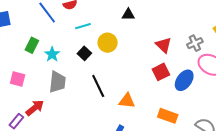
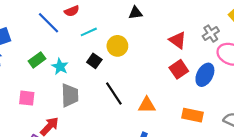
green rectangle: (32, 45) -> (37, 60), turned 35

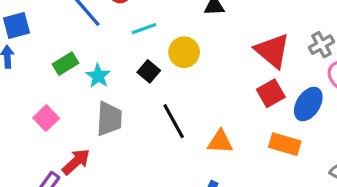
red triangle: (178, 40) -> (272, 51), size x1.4
pink square: (27, 98) -> (46, 118), turned 35
orange rectangle: (192, 115) -> (285, 144), moved

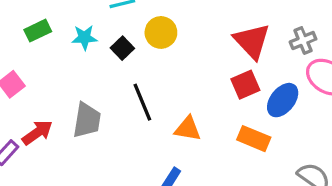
cyan star: (98, 76) -> (84, 38), moved, turned 30
gray trapezoid: (109, 119) -> (87, 120), moved

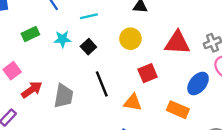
yellow circle: (161, 32) -> (130, 39), moved
red triangle: (252, 41) -> (177, 43), turned -44
red square: (245, 85) -> (148, 73), moved
red arrow: (37, 133) -> (32, 90), moved

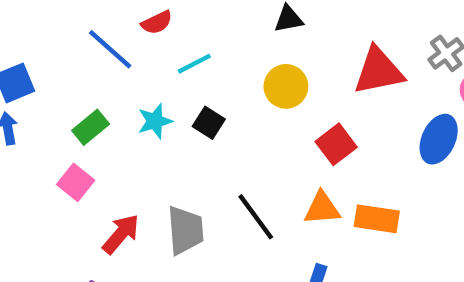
pink square: (12, 71) -> (76, 182), moved
black line: (102, 84) -> (256, 217), moved
orange rectangle: (178, 110) -> (377, 219), moved

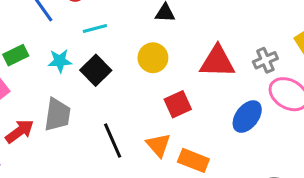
black square: (209, 123) -> (96, 70), size x1.4
orange triangle: (322, 208) -> (158, 145), turned 40
gray trapezoid: (185, 230) -> (57, 115), moved

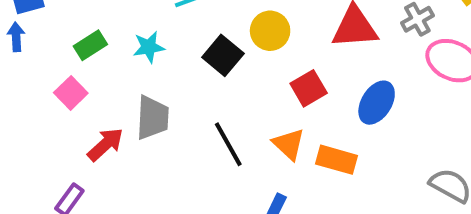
black square: (96, 70) -> (223, 55), moved
blue ellipse: (247, 117) -> (377, 103), moved

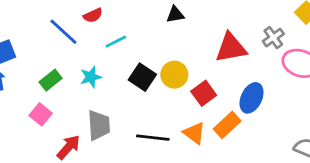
yellow circle: (270, 31) -> (174, 75), moved
black line: (228, 144) -> (153, 138), turned -48
orange rectangle: (337, 160) -> (227, 125), moved, turned -52

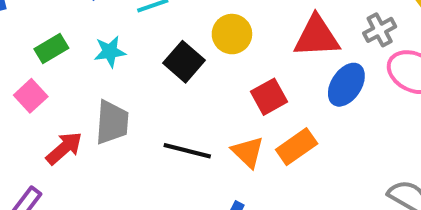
yellow circle: (174, 75) -> (232, 34), moved
blue ellipse: (252, 98) -> (346, 85), moved

